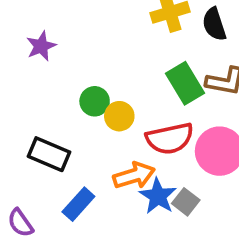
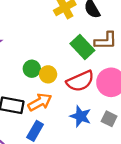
orange arrow: (134, 176) -> (40, 102), moved
gray square: (186, 202) -> (109, 119), moved

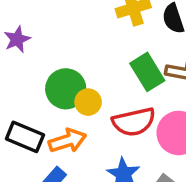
green circle: (32, 69) -> (66, 89), size x1.5

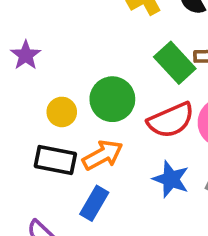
green circle: (66, 89) -> (112, 99), moved
yellow circle: (88, 102) -> (62, 112), moved

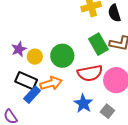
purple star: (26, 55) -> (19, 49), moved
blue rectangle: (94, 203) -> (32, 95), moved

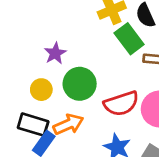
green rectangle: (98, 44) -> (129, 39), moved
purple star: (19, 49) -> (55, 53), moved

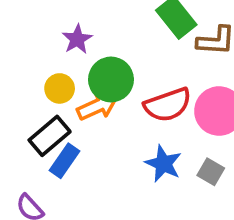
orange arrow: (68, 124) -> (97, 106), moved
black rectangle: (33, 125) -> (50, 136), turned -56

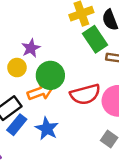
yellow circle: (60, 88) -> (17, 68), moved
blue star: (163, 164) -> (47, 129), moved

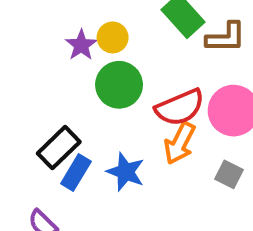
yellow circle: (17, 68) -> (113, 37), moved
orange arrow: (40, 92) -> (180, 143), moved, turned 145

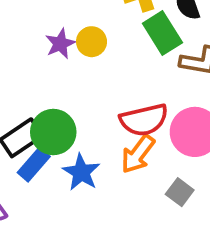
green circle: (119, 85) -> (53, 132), moved

